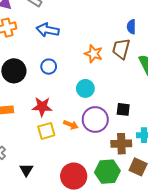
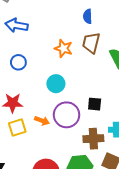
blue semicircle: (131, 27) -> (88, 16), moved

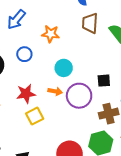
blue arrow: (17, 25) -> (16, 20), turned -50
orange star: (63, 48) -> (51, 34), moved
orange arrow: (42, 121) -> (55, 91), moved

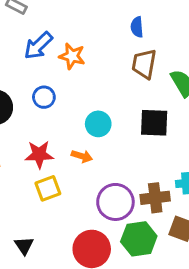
orange star: (51, 34) -> (72, 56), moved
black square: (104, 81) -> (154, 123), moved, size x1.5
purple circle: (79, 96) -> (115, 202), moved

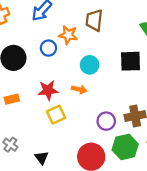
orange star: (72, 56) -> (68, 35), moved
brown trapezoid: (144, 64) -> (94, 20), moved
purple circle: (115, 202) -> (106, 121), size x0.7

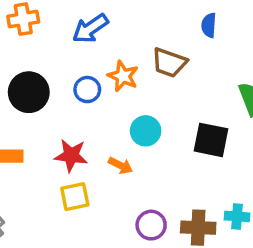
brown trapezoid: (94, 20) -> (169, 63), turned -90

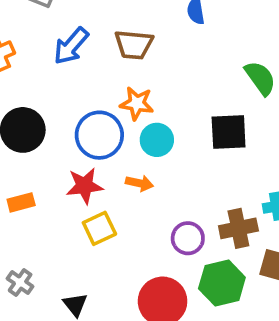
brown trapezoid: (169, 63) -> (134, 45), moved
orange star: (123, 76) -> (137, 103), moved
blue circle: (87, 90) -> (99, 135), moved, size x1.6

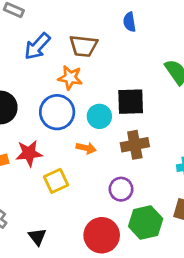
orange star: (137, 103) -> (70, 78), moved
black square: (229, 132) -> (131, 102), moved
red star: (84, 186) -> (29, 153), moved
brown cross: (238, 228) -> (135, 145), moved

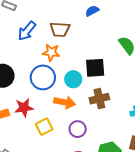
blue semicircle: (129, 22) -> (92, 11), turned 72
orange arrow: (86, 148) -> (65, 102), size x1.5
purple circle: (121, 189) -> (78, 129), moved

